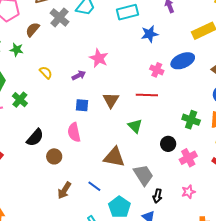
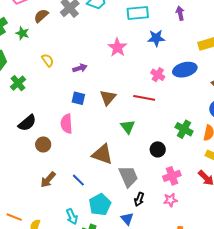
pink star: (99, 58) -> (117, 47), moved
pink cross: (188, 158) -> (172, 176), moved

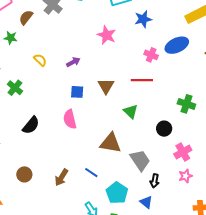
brown circle: (43, 144) -> (24, 174), moved

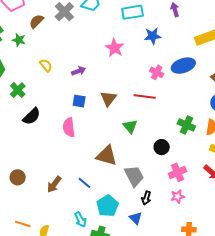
black semicircle: (31, 125) -> (32, 116), moved

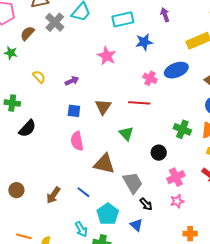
green cross: (18, 90) -> (12, 103), turned -35
pink semicircle: (69, 127) -> (77, 141), moved
black arrow: (146, 198) -> (146, 204), turned -56

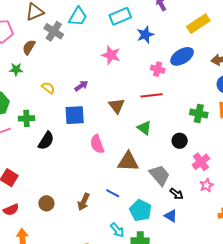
blue square: (74, 111) -> (75, 115), moved, size x1.5

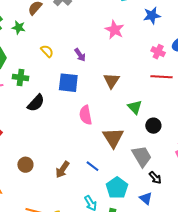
purple arrow: (81, 86) -> (80, 55), turned 80
red line: (151, 95) -> (162, 77), moved
black circle: (180, 141) -> (153, 126), moved
brown triangle: (128, 162) -> (113, 138), turned 45

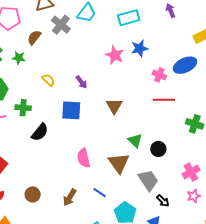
blue star: (152, 16) -> (140, 48), moved
green triangle: (135, 107) -> (135, 141), moved
pink semicircle: (86, 115) -> (84, 158), moved

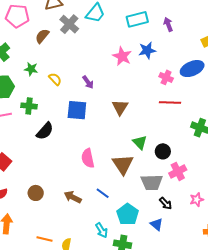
purple arrow: (170, 11) -> (168, 24), moved
green star: (19, 58) -> (31, 69), moved
pink cross: (191, 172) -> (178, 171), moved
gray trapezoid: (148, 180) -> (152, 182), turned 120
brown arrow: (70, 197) -> (73, 197), turned 84

